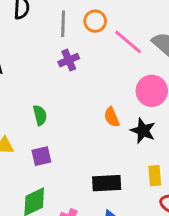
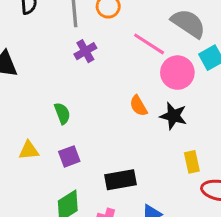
pink line: (128, 42) -> (149, 44), moved
black rectangle: (107, 183) -> (120, 180), moved

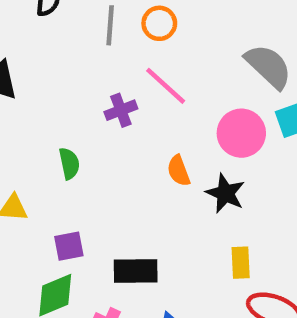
pink line: (149, 44) -> (166, 86), moved
purple cross: (85, 51) -> (121, 110), moved
purple square: (69, 156) -> (69, 246), moved

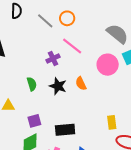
gray line: (110, 25) -> (45, 21), turned -48
black star: (225, 193) -> (58, 86), moved

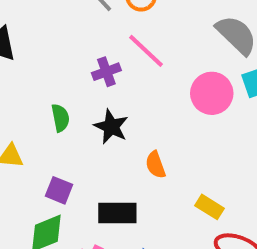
orange semicircle: (81, 84) -> (156, 165), moved
purple square: (34, 121) -> (59, 190), turned 32
yellow rectangle: (112, 122) -> (210, 207), turned -56

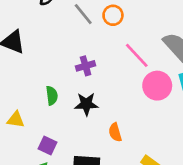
pink line: (146, 51) -> (137, 55), moved
black star: (111, 127) -> (86, 104), turned -30

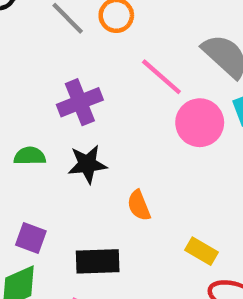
purple cross: (86, 66) -> (80, 102), size x1.4
green semicircle: (52, 96) -> (30, 156), turned -78

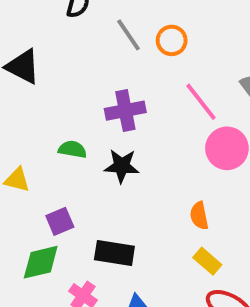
orange semicircle: (139, 205) -> (199, 216), moved
purple square: (31, 238) -> (60, 221), turned 36

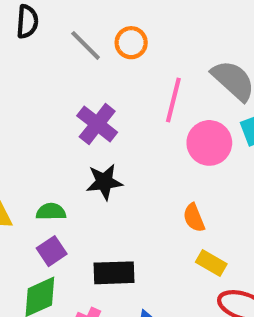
pink line: (201, 102) -> (173, 100), turned 63
purple cross: (125, 111) -> (97, 124), turned -30
green semicircle: (72, 149) -> (51, 212), moved

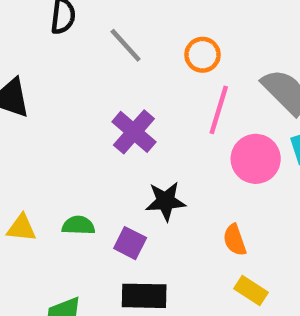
orange circle: (131, 43) -> (202, 55), moved
black star: (104, 182) -> (166, 201), moved
purple square: (52, 251) -> (130, 243), moved, turned -32

